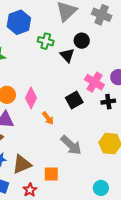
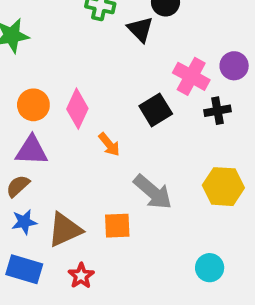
orange square: (51, 174) -> (117, 226), moved

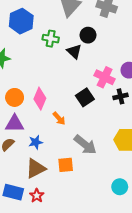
blue star: (24, 222) -> (36, 142), moved
red star: (81, 276) -> (37, 196), moved

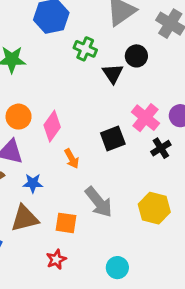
black cross: (120, 96) -> (161, 148), turned -32
cyan circle: (120, 187) -> (117, 268), moved
red star: (37, 196) -> (56, 259), moved

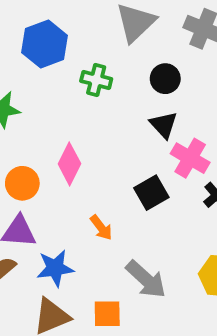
black triangle: (113, 74) -> (164, 125), moved
pink diamond: (52, 126) -> (69, 164), moved
blue star: (33, 183) -> (55, 268), size x1.4

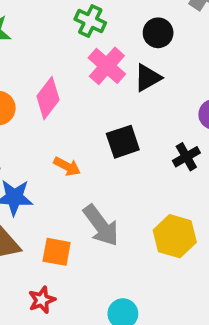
black triangle: (164, 125) -> (148, 78), turned 32
pink cross: (190, 158) -> (107, 66), moved
orange arrow: (101, 228) -> (67, 166), turned -36

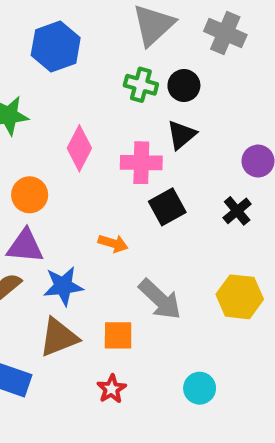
green cross: (90, 21) -> (141, 85), moved
pink cross: (107, 66) -> (141, 163), moved, turned -30
pink diamond: (48, 98) -> (79, 148), moved

